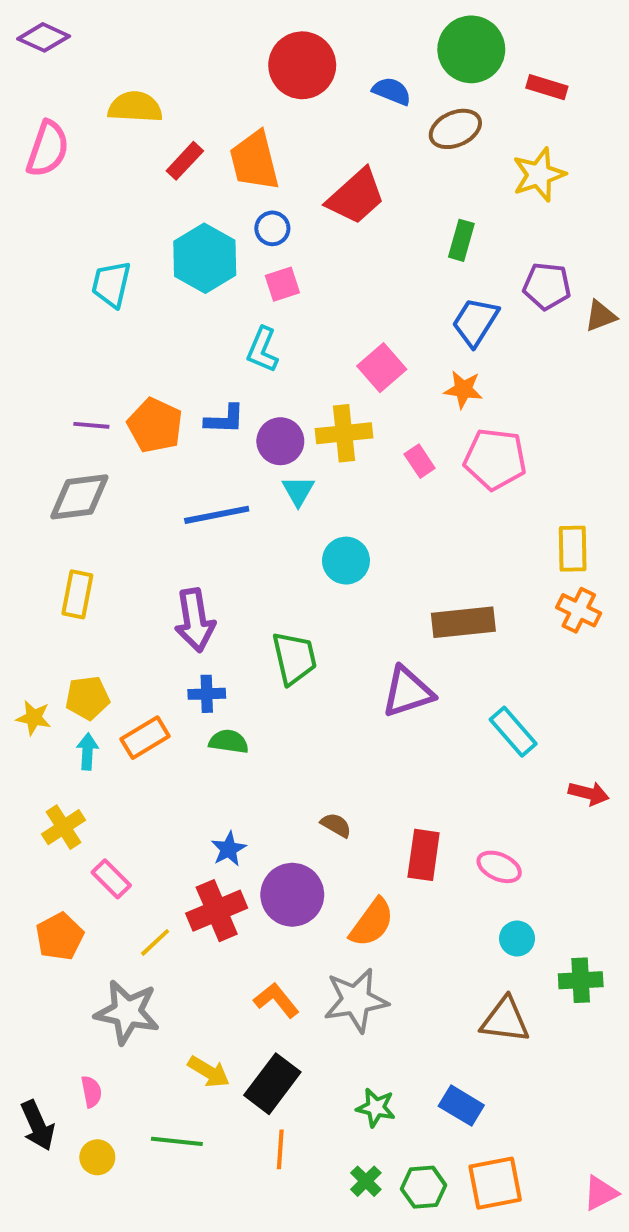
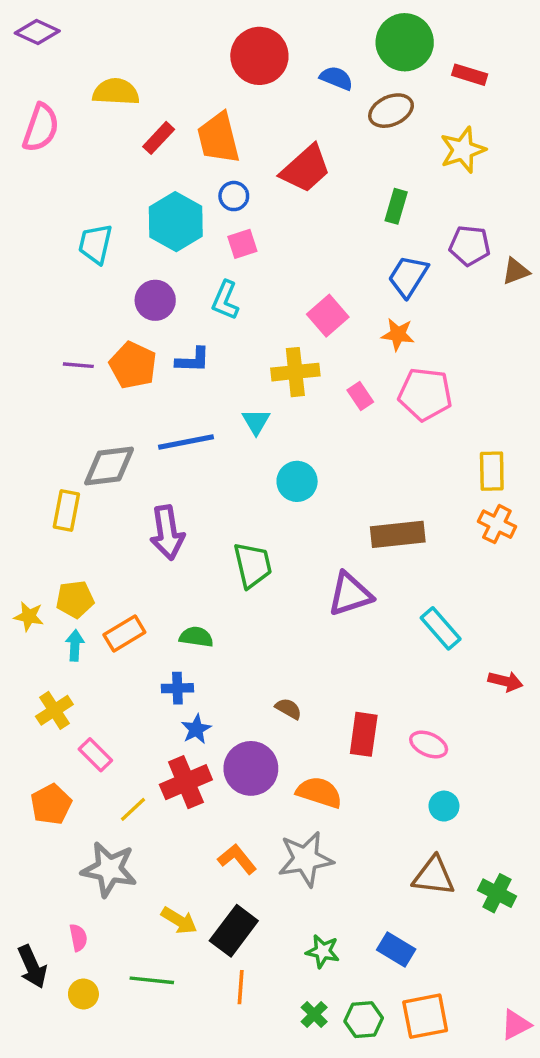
purple circle: (280, 441) -> (155, 300), moved
gray diamond: (79, 497) -> (109, 466), moved
blue cross: (207, 694) -> (177, 688), moved
orange semicircle: (372, 923) -> (319, 792), turned -108
green cross: (581, 980) -> (497, 893), moved, turned 30

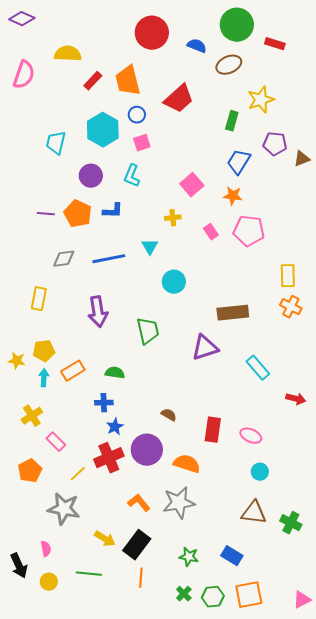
yellow star: (463, 150) -> (261, 100), moved
yellow cross: (295, 372) -> (173, 218), size x0.6
gray diamond: (109, 466) -> (64, 259), moved, size x0.7

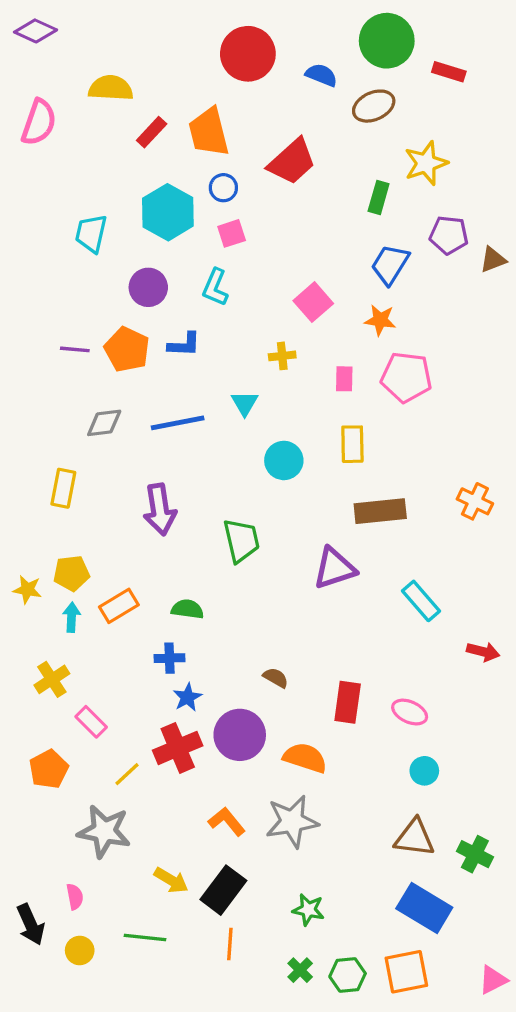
pink rectangle: (211, 232) -> (344, 379), turned 35
yellow rectangle: (288, 276) -> (352, 444), moved
blue rectangle: (232, 556) -> (424, 908), moved, size x1.5

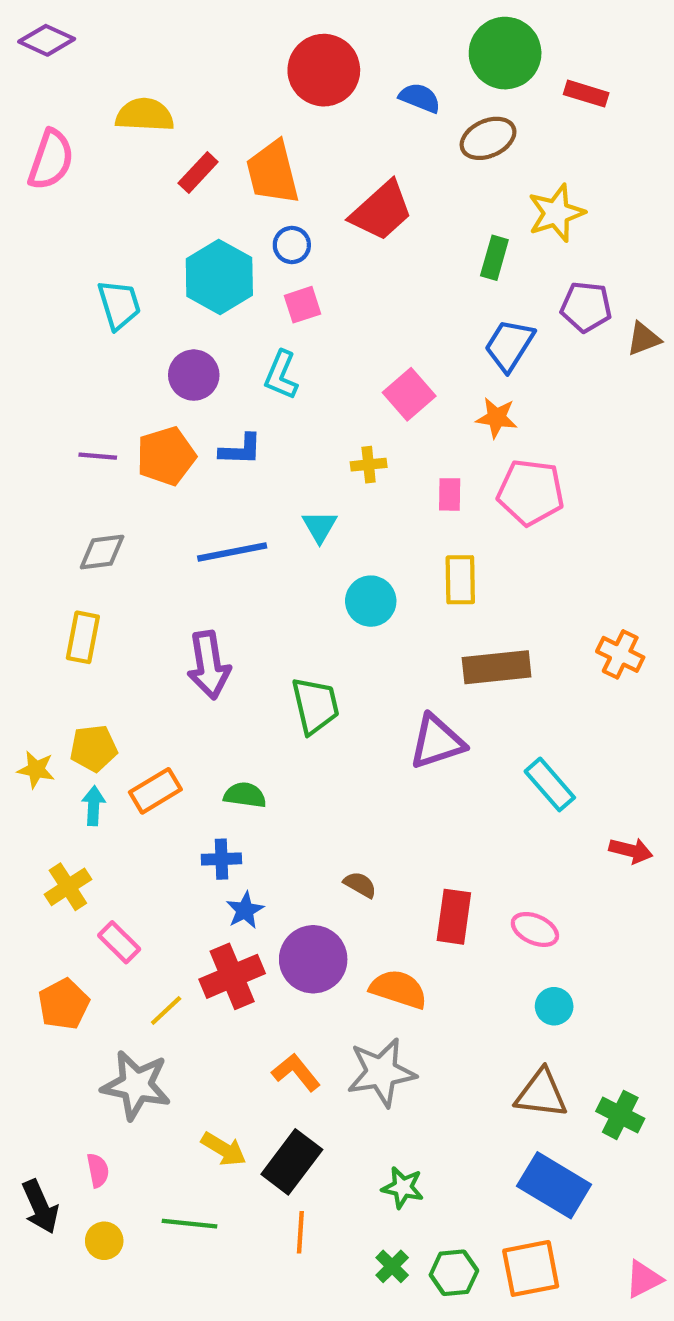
cyan trapezoid: (91, 233) -> (119, 305), turned 150
orange pentagon: (127, 349) -> (166, 456), turned 30
gray diamond: (104, 423) -> (102, 552), moved

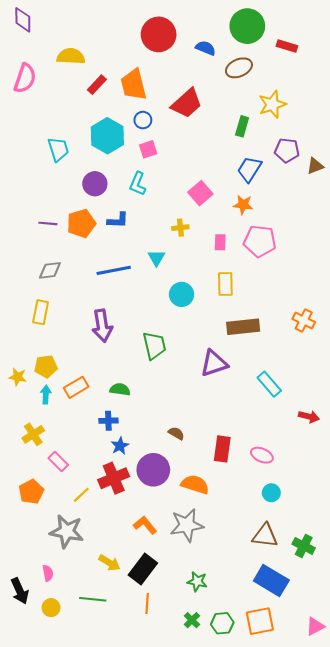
purple diamond: (47, 40) -> (23, 20), turned 65

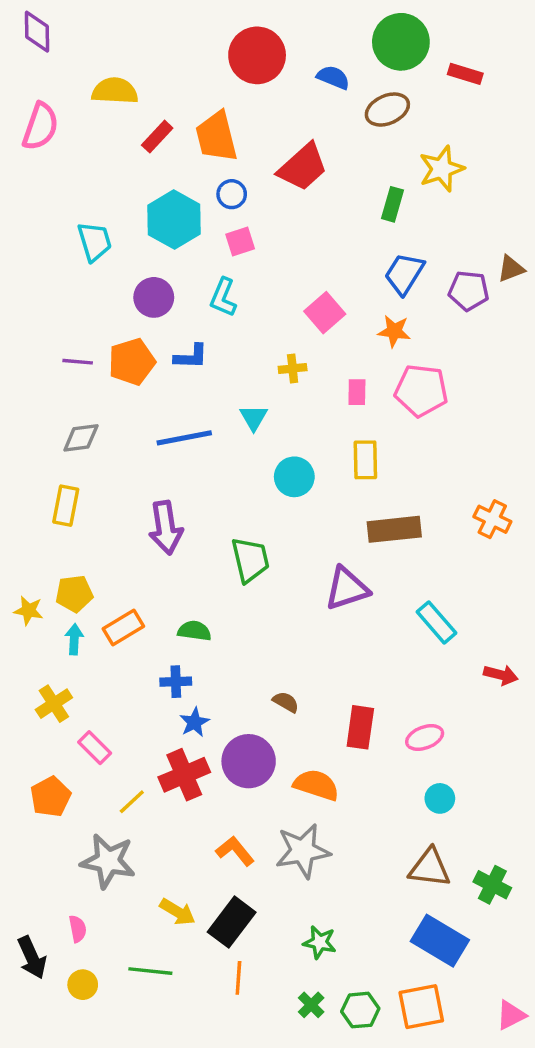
purple pentagon: (287, 150) -> (469, 291), moved
pink ellipse: (262, 455) -> (425, 738), turned -45

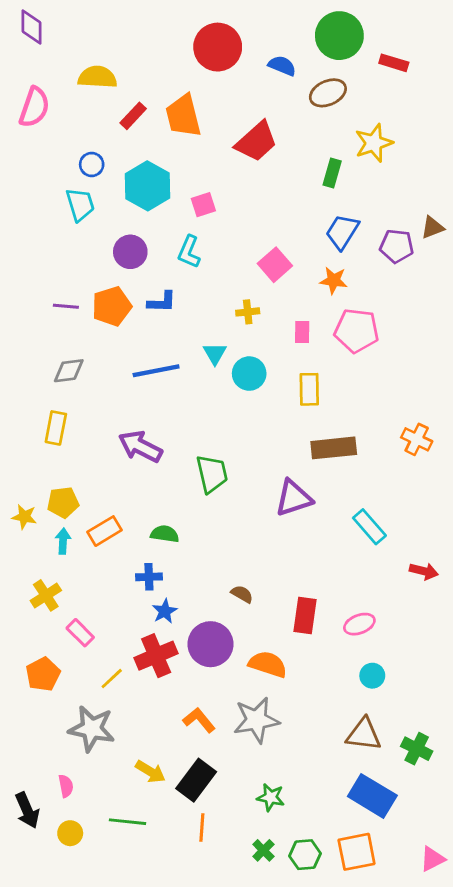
blue circle: (232, 194) -> (92, 164), moved
cyan circle: (294, 477) -> (249, 374), moved
purple arrow: (166, 528) -> (140, 447), turned 126

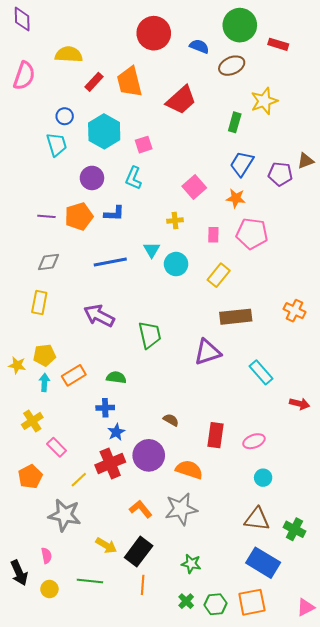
yellow rectangle: (309, 389) -> (219, 275), turned 40

